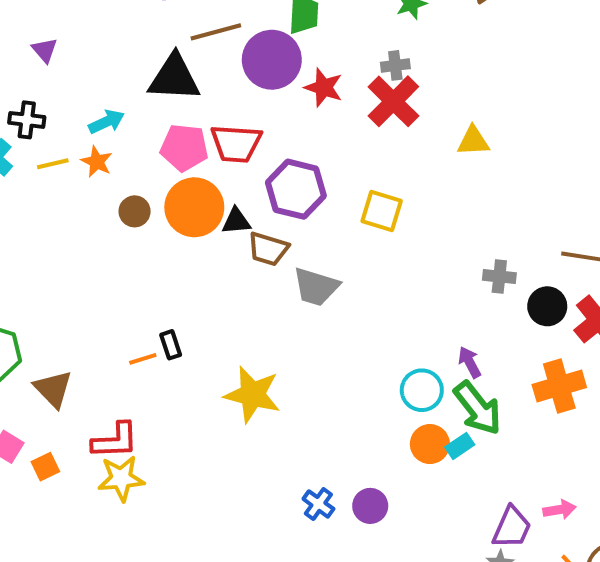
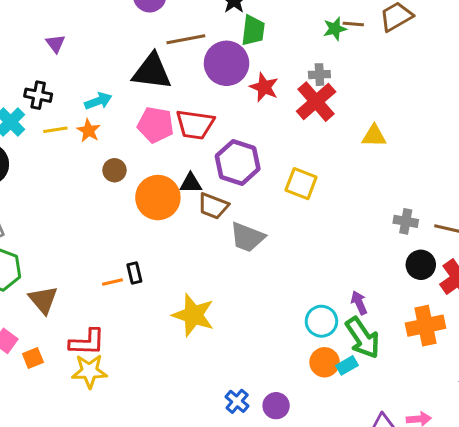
orange circle: (194, 207) -> (158, 198), moved
gray cross: (499, 277) -> (406, 221), moved

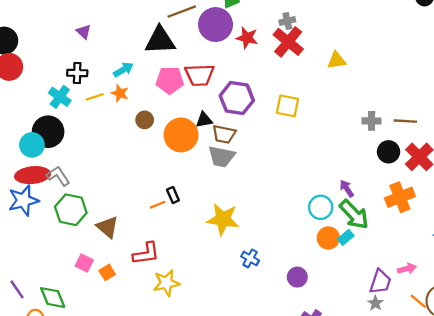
gray trapezoid: (247, 237) -> (221, 157), moved
yellow star: (89, 371) -> (166, 283), moved
blue cross: (237, 401) -> (250, 258), moved

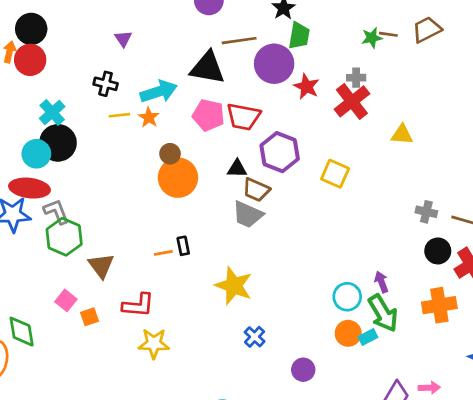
cyan arrow: (123, 70) -> (159, 92), size x1.5
cyan cross: (60, 97) -> (52, 112), moved
orange circle: (181, 135) -> (178, 178), moved
gray L-shape: (58, 176) -> (56, 212), moved

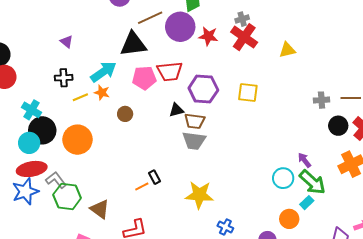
orange circle: (178, 178) -> (78, 140), moved
orange circle: (348, 333) -> (289, 219), moved

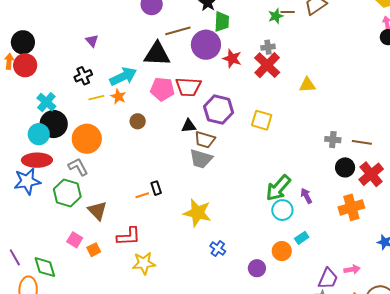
black cross: (64, 78) -> (83, 76), turned -30
gray L-shape: (56, 180) -> (78, 167), moved
green arrow: (312, 182) -> (278, 188), moved, turned 80

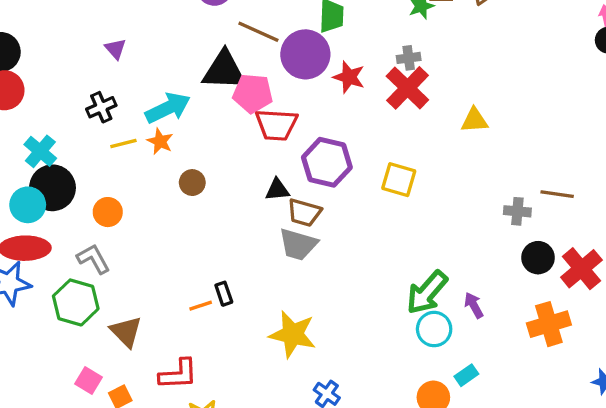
brown line: (178, 31) -> (258, 32), turned 40
pink pentagon: (162, 89) -> (253, 93), moved
orange circle: (87, 139) -> (108, 212), size x0.6
brown line: (362, 142) -> (557, 194), moved

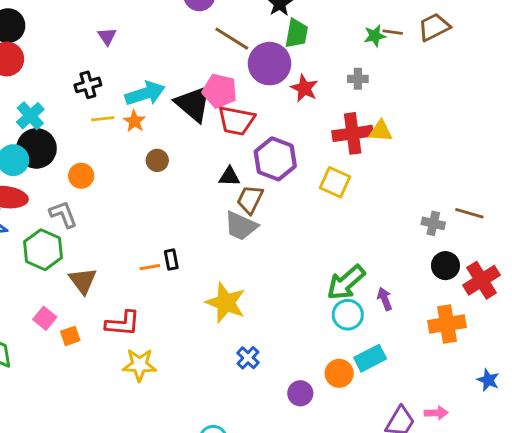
black triangle: (224, 71) -> (193, 104), moved, turned 30
red cross: (407, 88) -> (353, 133), moved, turned 30
yellow triangle: (474, 120) -> (381, 131), moved
brown trapezoid: (304, 213) -> (250, 199), turned 92
cyan rectangle: (466, 375) -> (370, 358), size x1.5

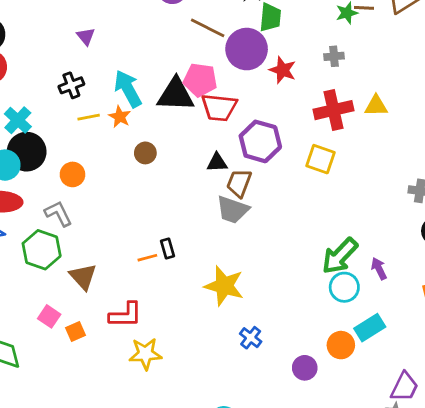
cyan arrow: (145, 93) -> (128, 89), turned -96
black triangle: (193, 104) -> (176, 95), turned -33
yellow triangle: (381, 131) -> (376, 106), moved

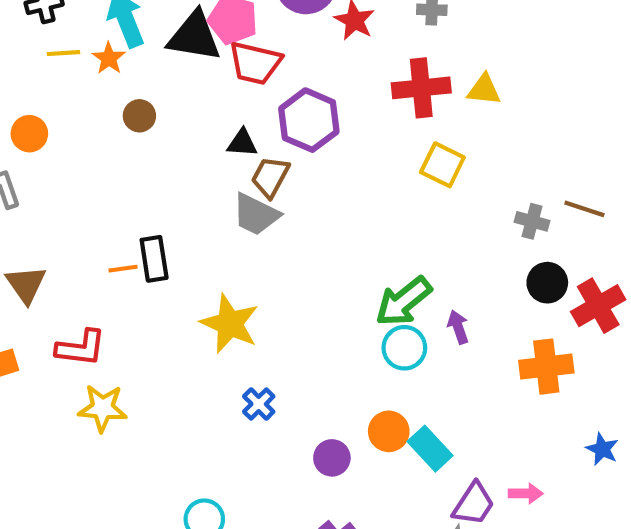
yellow square: (320, 159) -> (442, 165), moved
black rectangle: (167, 248) -> (154, 259), size x1.5
cyan rectangle: (370, 328) -> (430, 449), moved, turned 72

